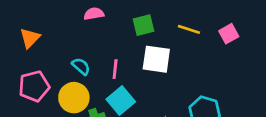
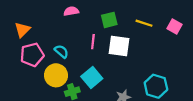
pink square: (229, 34) -> (174, 26), turned -32
pink line: (115, 69) -> (93, 42), moved
pink pentagon: (34, 86) -> (32, 55), moved

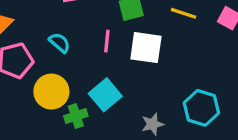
cyan semicircle: (61, 51) -> (60, 43), moved

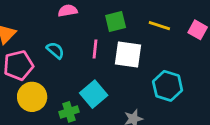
yellow circle: (51, 92) -> (32, 97), moved
cyan hexagon: (201, 108) -> (168, 86), moved

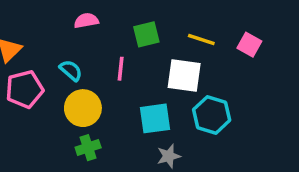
white square: (128, 54) -> (184, 75), moved
cyan square: (94, 94) -> (155, 118), moved, turned 32
yellow circle: (32, 97) -> (83, 108), moved

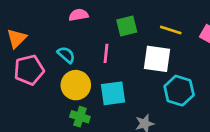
cyan square: (155, 118) -> (113, 93), moved
green cross: (88, 148) -> (80, 117), turned 36

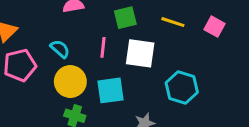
white square: (157, 59) -> (140, 53), moved

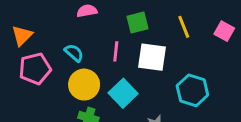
yellow line: (173, 22) -> (184, 27), turned 50
cyan square: (110, 90) -> (123, 93), turned -36

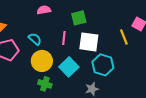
yellow line: (184, 27) -> (124, 37), moved
cyan hexagon: (192, 90) -> (103, 65), moved

